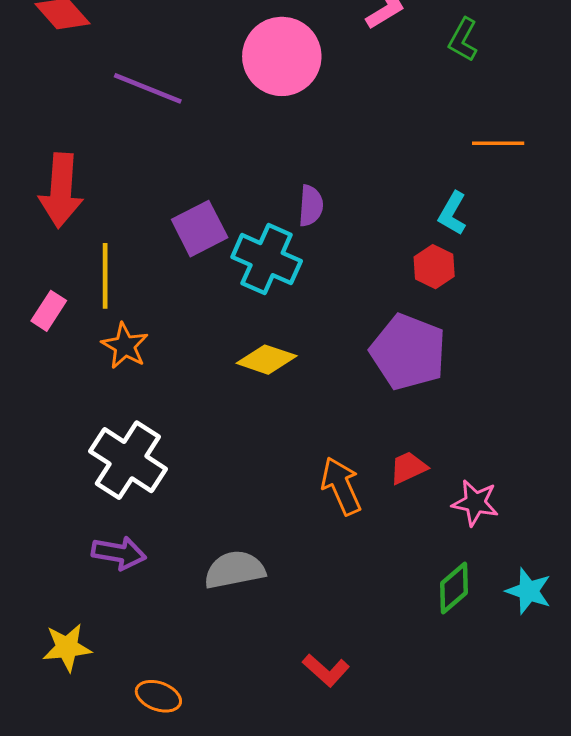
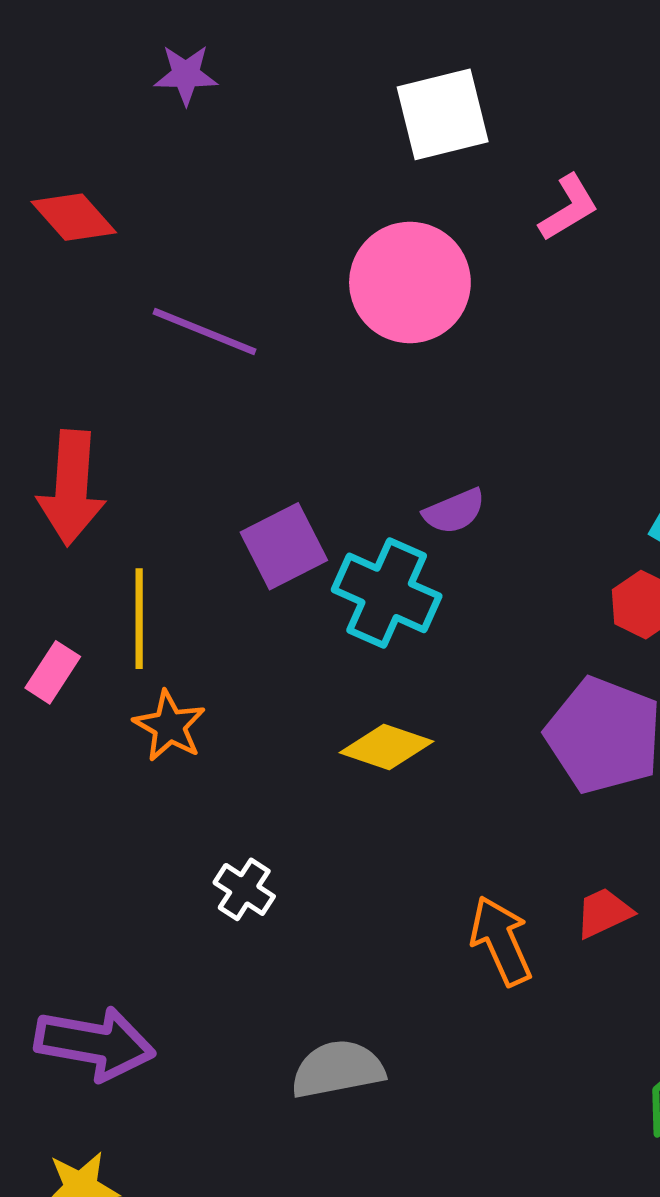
purple semicircle: (311, 206) -> (454, 511), turned 63
white cross: (128, 460) -> (244, 889), moved, size x0.5
purple arrow: (119, 553) -> (95, 1043), moved, size x1.4

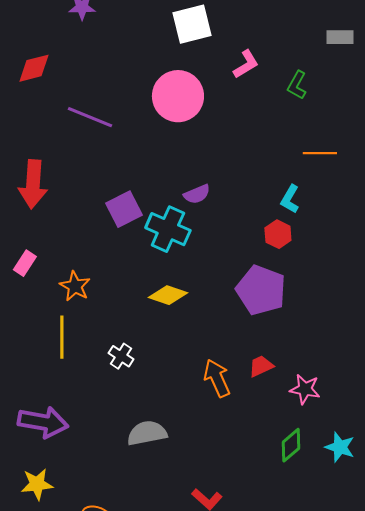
red diamond: (74, 217) -> (34, 68), turned -63
yellow line: (139, 619) -> (62, 337), moved
white cross: (244, 889) -> (121, 356), moved

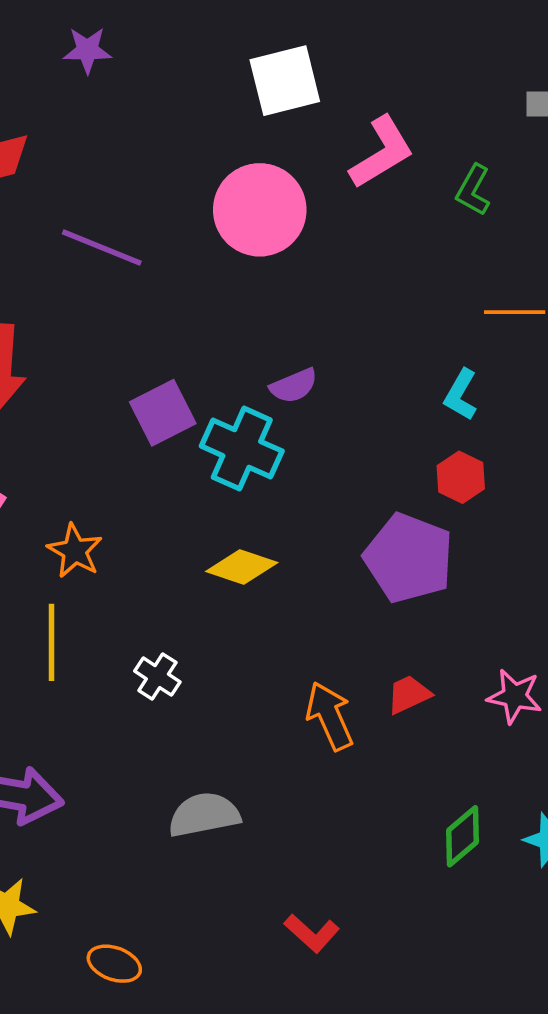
pink L-shape: (246, 64) -> (382, 152), size x1.4
red hexagon: (278, 234) -> (461, 477), moved
pink star: (305, 389) -> (515, 696), moved

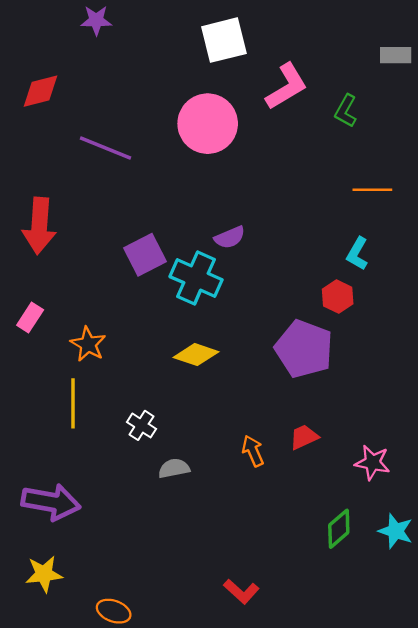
cyan L-shape: (461, 395) -> (357, 254), moved
pink star: (515, 696) -> (372, 463), moved
orange arrow: (330, 716) -> (253, 451), size x0.7
gray semicircle: (204, 815) -> (174, 468), moved, size x0.7

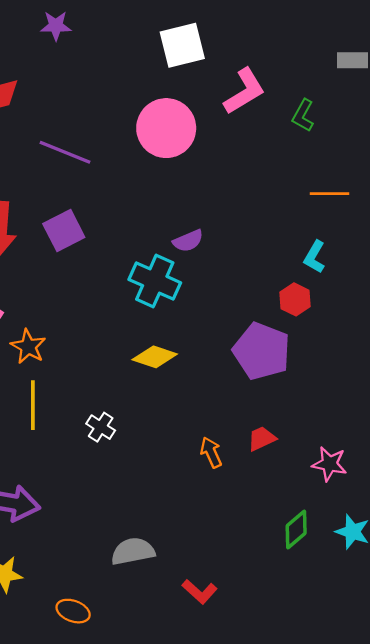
purple square: (145, 255) -> (64, 230), moved
orange star: (88, 344) -> (28, 347), moved
gray semicircle: (174, 468) -> (133, 551), moved, size x1.4

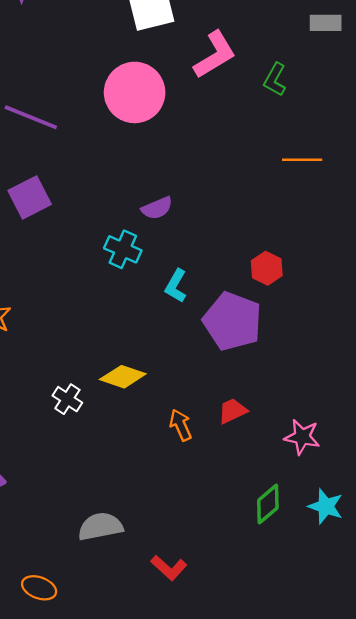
cyan L-shape: (315, 257) -> (176, 286), moved
cyan cross: (155, 281) -> (123, 249), size x0.7
yellow diamond: (155, 357) -> (123, 377), moved

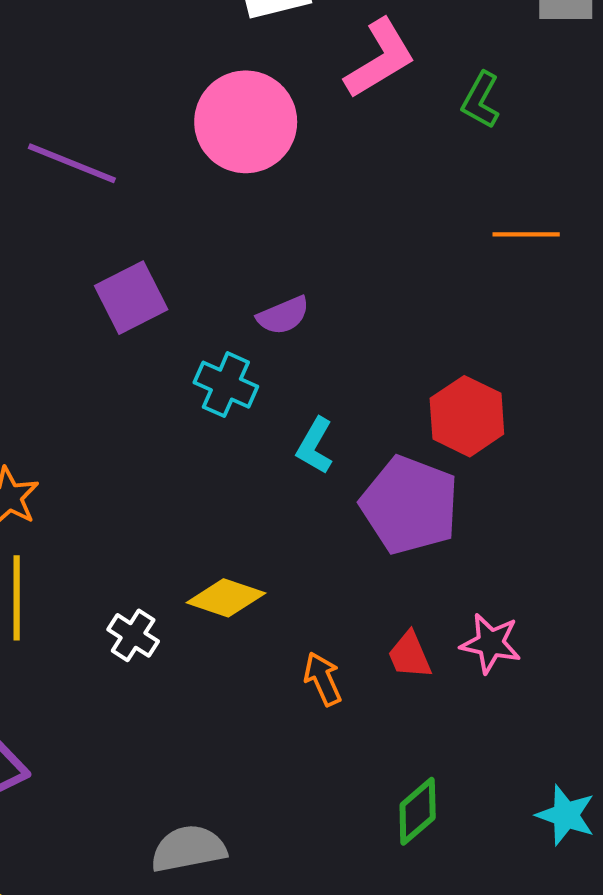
purple square: (30, 197) -> (131, 298), moved
red hexagon: (267, 268) -> (467, 416), size x1.4
red trapezoid: (232, 411) -> (410, 655), turned -88
pink star: (302, 437) -> (491, 643), moved
green diamond: (268, 504) -> (418, 811), moved

